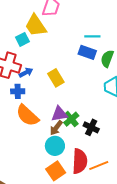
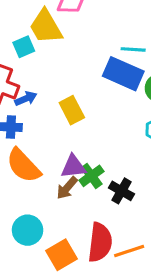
blue rectangle: (87, 52) -> (123, 74), size x1.4
cyan circle: (55, 146) -> (28, 230), moved

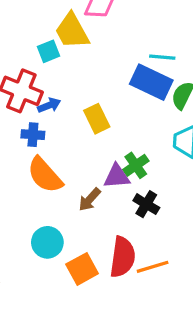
purple triangle: (73, 167) -> (117, 176), moved
green cross: (91, 176) -> (136, 165), moved

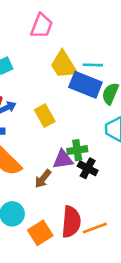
yellow trapezoid: (72, 31) -> (64, 65), moved
green cross: (136, 165) -> (77, 150), turned 30
black cross: (146, 204) -> (88, 168), moved

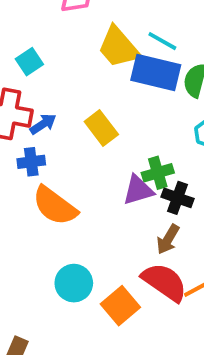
cyan line: (93, 65) -> (162, 41), turned 36
brown arrow: (43, 179) -> (168, 239), moved
red semicircle: (71, 222) -> (164, 282), turned -52

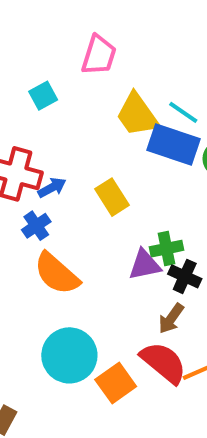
cyan square: (29, 62) -> (43, 96), moved
blue cross: (31, 162) -> (36, 226), turned -32
cyan circle: (74, 283) -> (69, 355), size x1.4

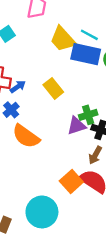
cyan circle: (69, 355) -> (42, 212), moved
orange square: (116, 383) -> (71, 182), moved

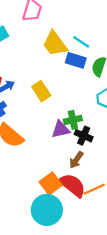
blue rectangle: (86, 54) -> (76, 60), size x0.7
cyan circle: (42, 212) -> (47, 210), moved

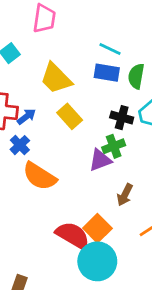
yellow trapezoid: (55, 44) -> (56, 78), moved
black cross: (84, 136) -> (122, 118), moved
red semicircle: (72, 185) -> (73, 235), moved

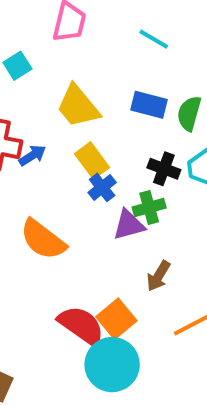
cyan line: (110, 49) -> (154, 39), moved
blue cross: (20, 145) -> (102, 187), moved

